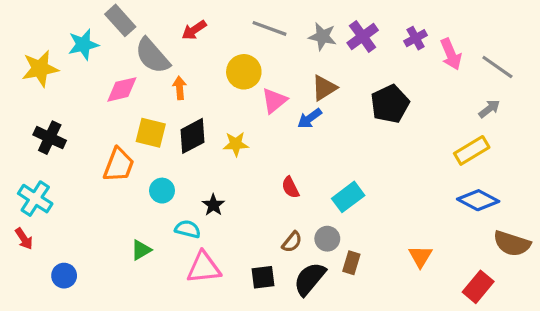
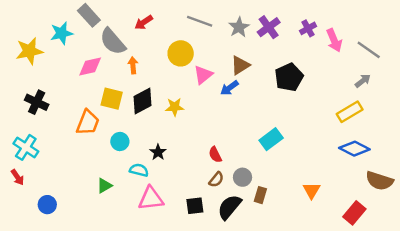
gray star: (322, 36) -> (239, 27), turned 30
red semicircle: (290, 187) -> (215, 155), moved
cyan rectangle: (348, 197) -> (271, 139), moved

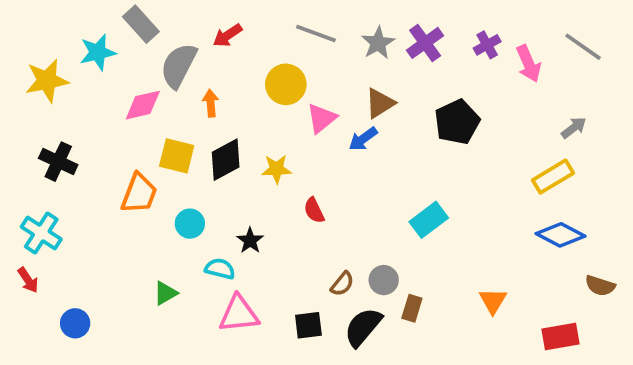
gray semicircle: (113, 41) -> (179, 66), turned 68
gray line: (369, 50) -> (583, 47), moved
red semicircle: (215, 155) -> (314, 210), moved
brown semicircle: (379, 181) -> (600, 286), size x0.7
red rectangle: (354, 213) -> (561, 336), turned 40

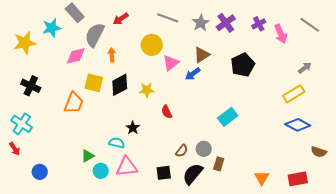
cyan circle: (190, 224) -> (101, 171), moved
orange triangle: (493, 301) -> (262, 178), moved

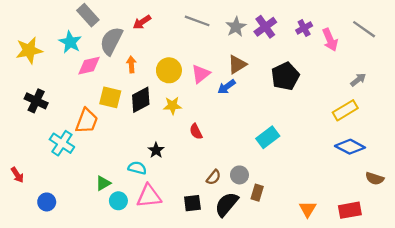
cyan star: (52, 28) -> (70, 42), moved, turned -30
yellow circle: (152, 45) -> (169, 70), moved
cyan cross: (22, 124) -> (62, 143), moved

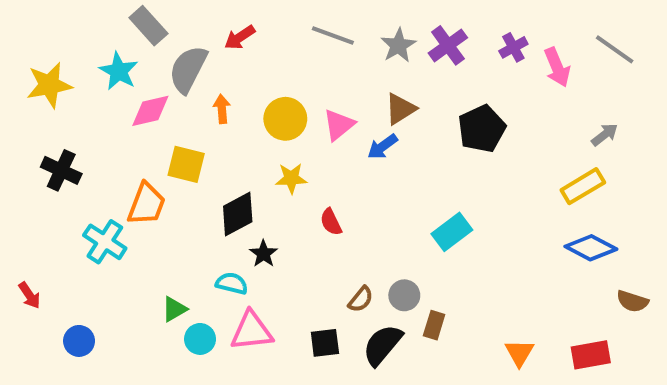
black diamond: (141, 100) -> (238, 214), moved

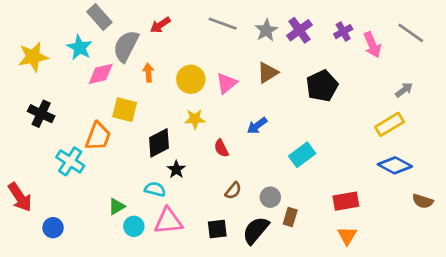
blue arrow: (382, 147) -> (257, 126), moved
red arrow: (29, 295) -> (20, 197), size x1.6
brown semicircle: (361, 299) -> (233, 191), moved
red rectangle: (591, 355) -> (346, 201), moved

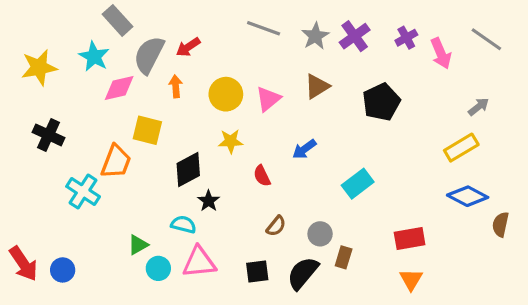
red arrow: (160, 25) -> (188, 47), moved
red arrow: (20, 197) -> (23, 264), moved
brown semicircle: (423, 201) -> (501, 224), moved, turned 84

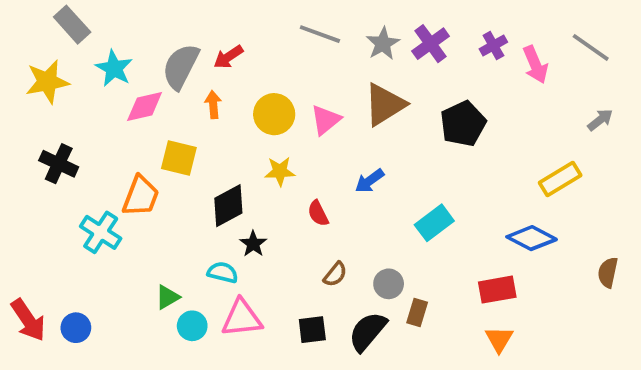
gray rectangle: (118, 20) -> (72, 25), moved
brown triangle: (317, 86) -> (385, 105), size x1.4
gray arrow: (479, 107) -> (600, 120), moved
blue diamond: (468, 196) -> (532, 238), moved

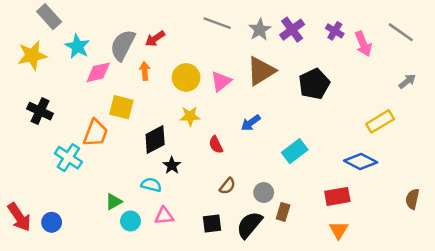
purple cross: (493, 46) -> (335, 31), turned -30
brown semicircle: (608, 272) -> (412, 199), moved
pink triangle: (242, 318) -> (164, 216), size x0.7

